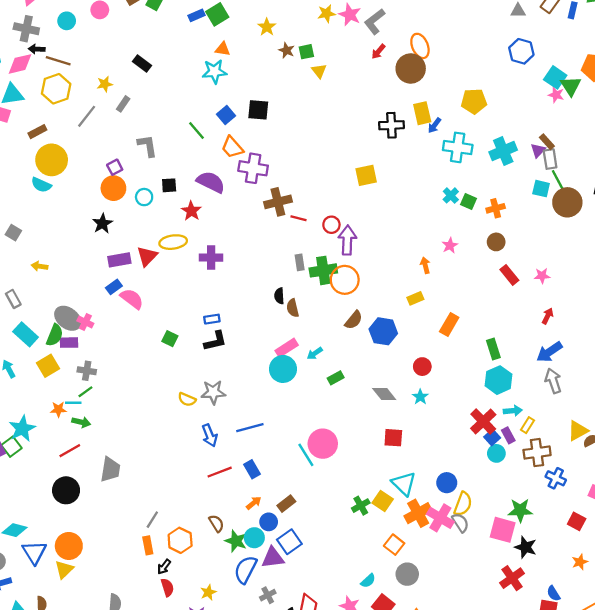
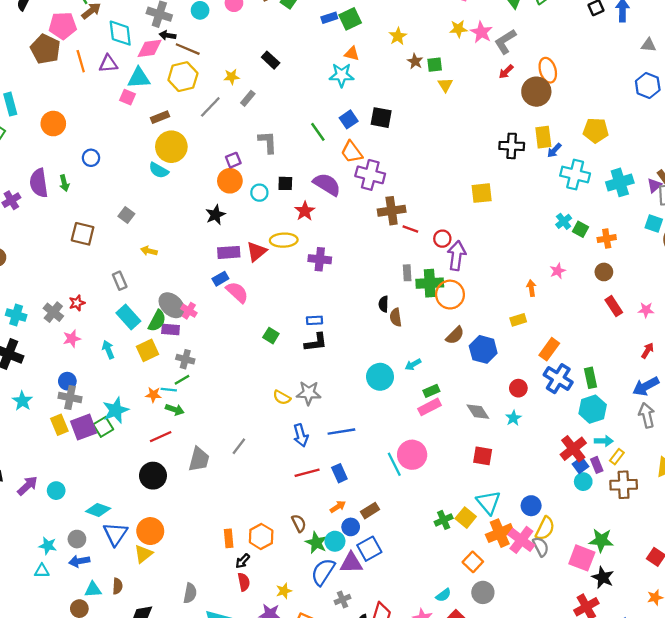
pink rectangle: (287, 348) -> (429, 407), moved
blue cross: (556, 478) -> (558, 379), moved, size x1.4
gray line: (152, 520) -> (239, 446), moved

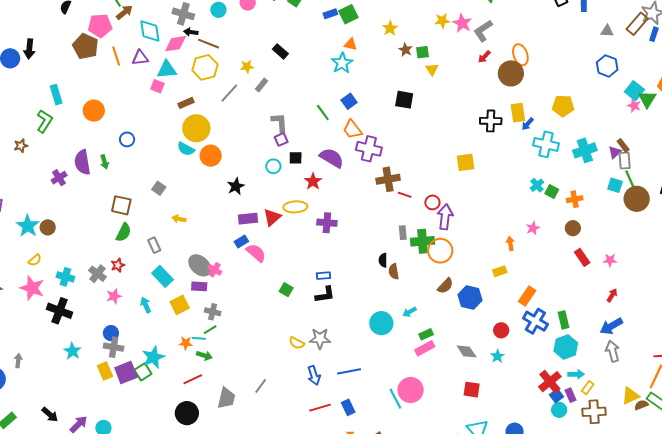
cyan star: (342, 75) -> (342, 63), turned -30
black square: (381, 118) -> (404, 100), moved
purple square: (233, 160) -> (281, 139), moved
orange circle: (230, 181) -> (211, 156), moved
green semicircle: (157, 321) -> (124, 232), moved

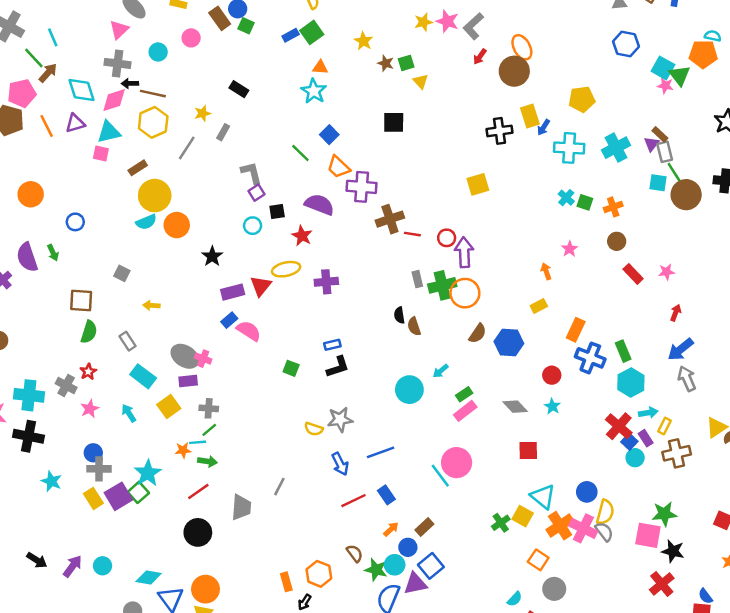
cyan semicircle: (186, 149) -> (146, 222), turned -42
cyan cross: (65, 277) -> (29, 395), size x1.4

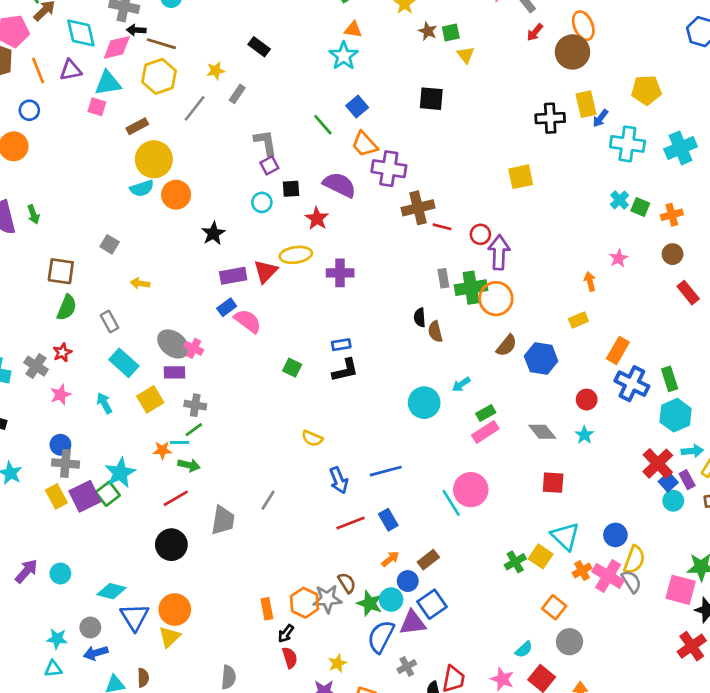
blue circle: (75, 222) -> (29, 110), moved
gray star: (340, 419) -> (327, 599), moved
orange cross: (560, 526) -> (582, 571), size x0.6

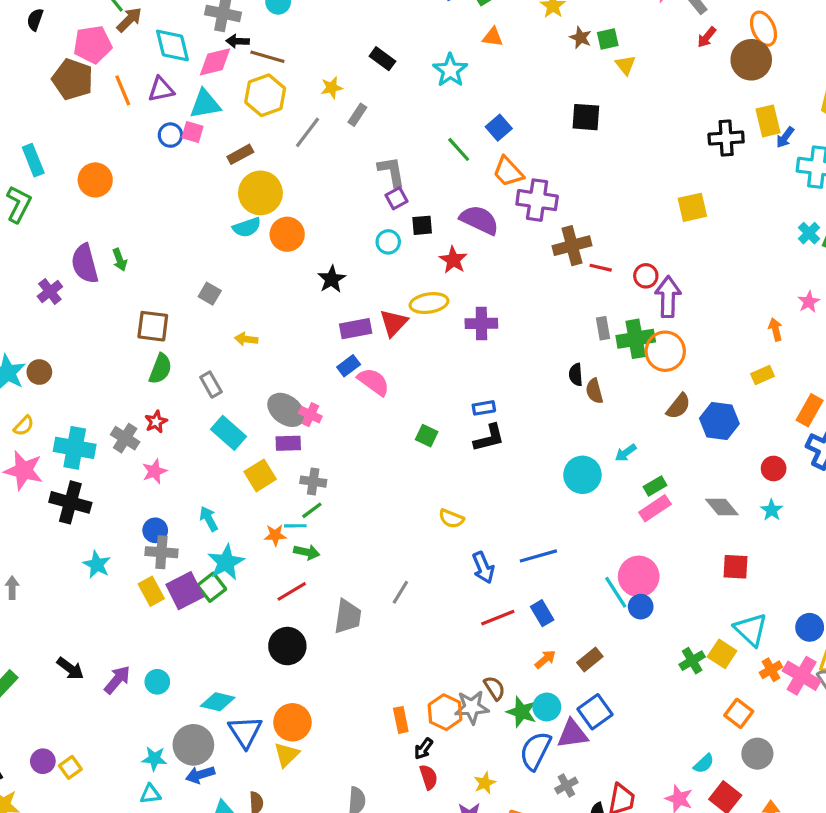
cyan star: (344, 56) -> (450, 70), moved
blue circle: (29, 110) -> (170, 135), moved
cyan arrow: (104, 403) -> (209, 519), moved
blue circle: (408, 581) -> (641, 607), moved
gray circle: (90, 627) -> (193, 745), size x1.6

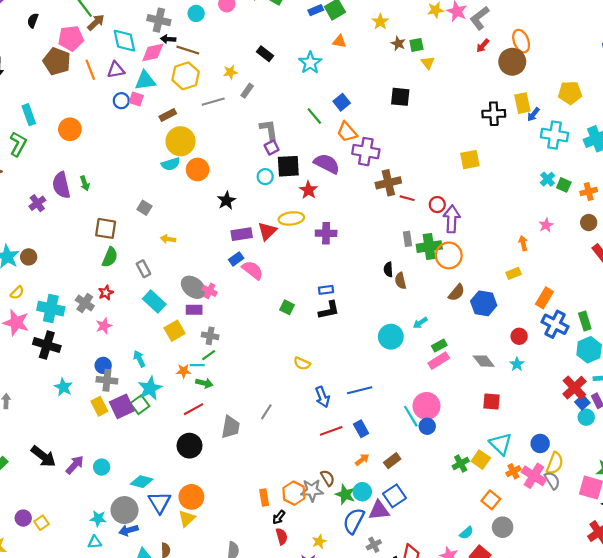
gray line: (308, 132) -> (213, 102), turned 35
black square: (422, 225) -> (288, 166), size x1.6
black arrow: (70, 668) -> (43, 456), size x1.4

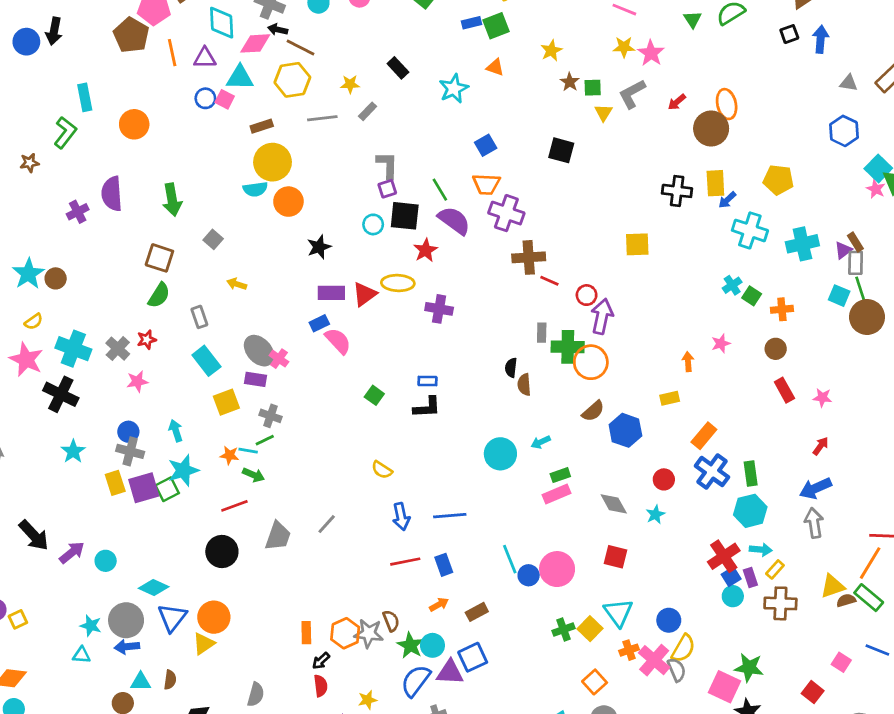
gray L-shape: (480, 18) -> (632, 94), moved
green line: (314, 116) -> (440, 190), moved
orange trapezoid: (347, 132) -> (486, 184), turned -55
green arrow: (85, 183) -> (172, 200), moved, size x1.6
pink circle: (426, 406) -> (557, 569), moved

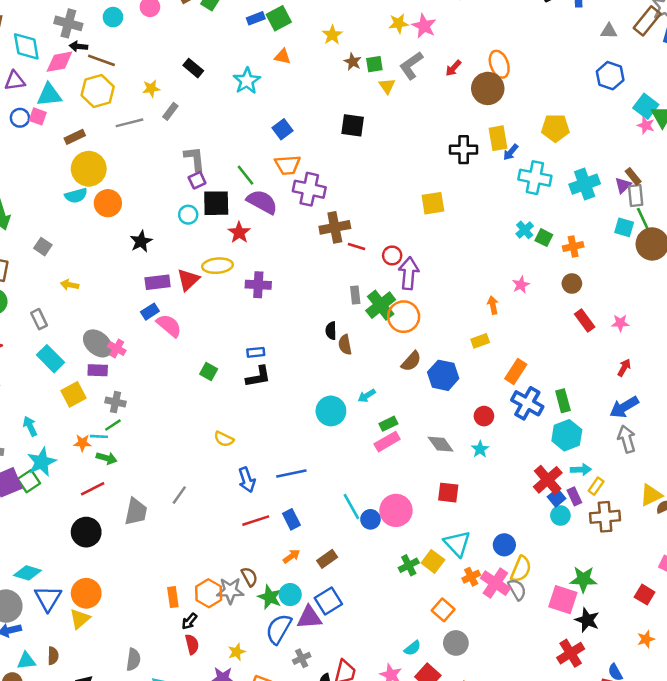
green cross: (568, 347) -> (381, 305), turned -32

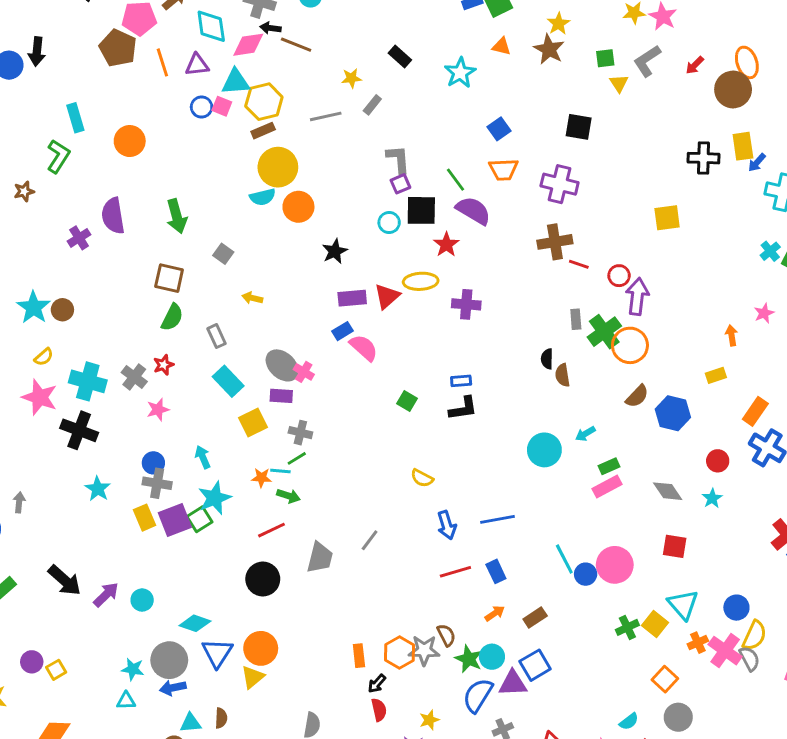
brown star: (353, 62) -> (549, 49), moved, size x1.5
yellow hexagon: (98, 91) -> (264, 102), moved
purple cross: (309, 189) -> (560, 184), moved

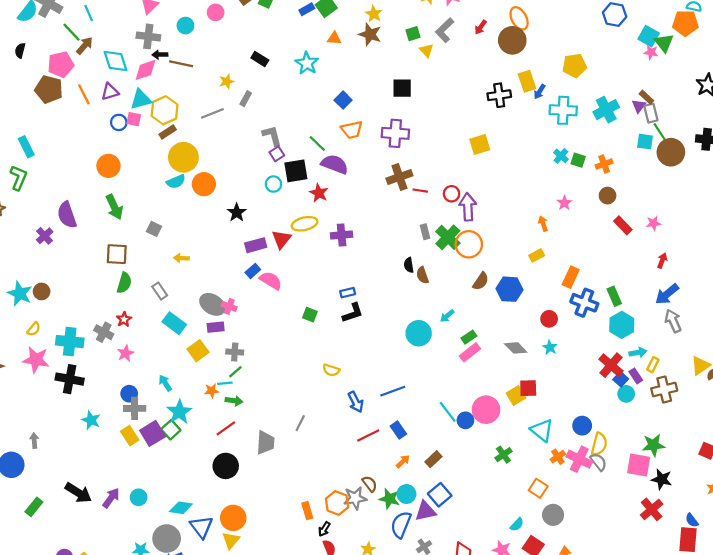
orange circle: (130, 141) -> (108, 166), moved
yellow square: (655, 624) -> (516, 395), moved, turned 30

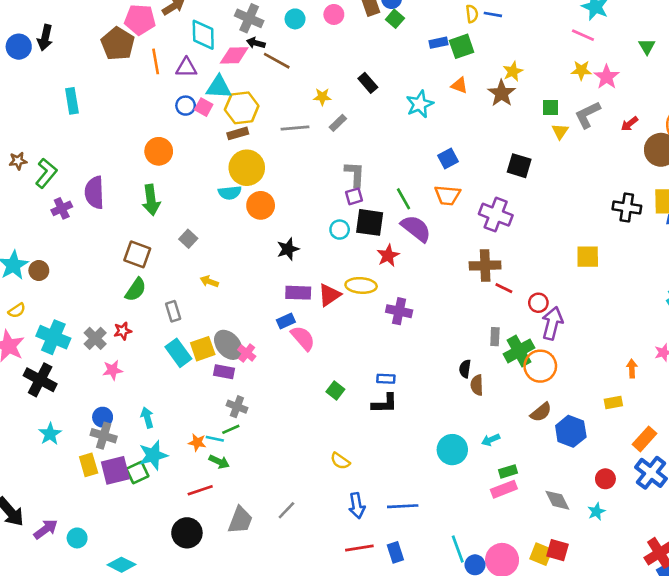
green L-shape: (19, 178) -> (46, 173), moved
yellow square: (198, 351) -> (203, 349), moved
yellow square: (516, 395) -> (541, 554), turned 36

